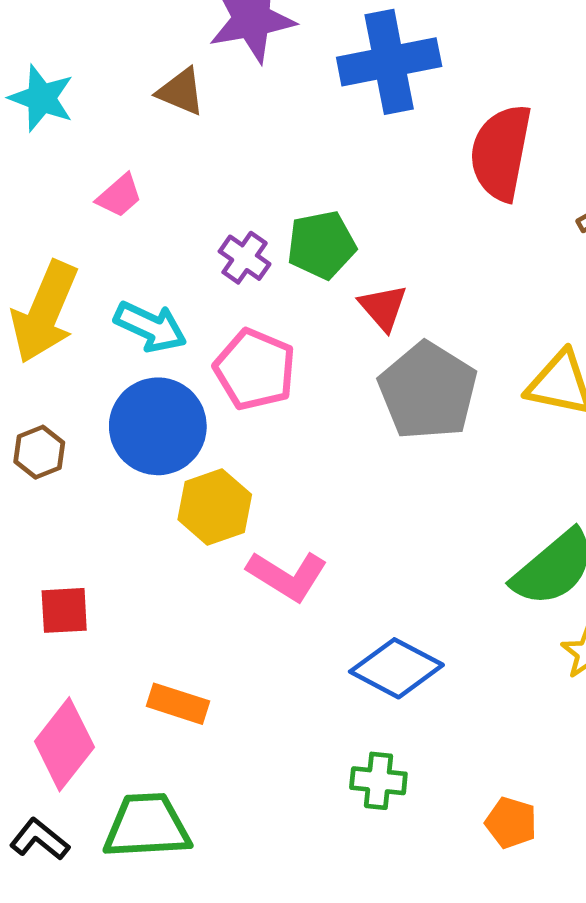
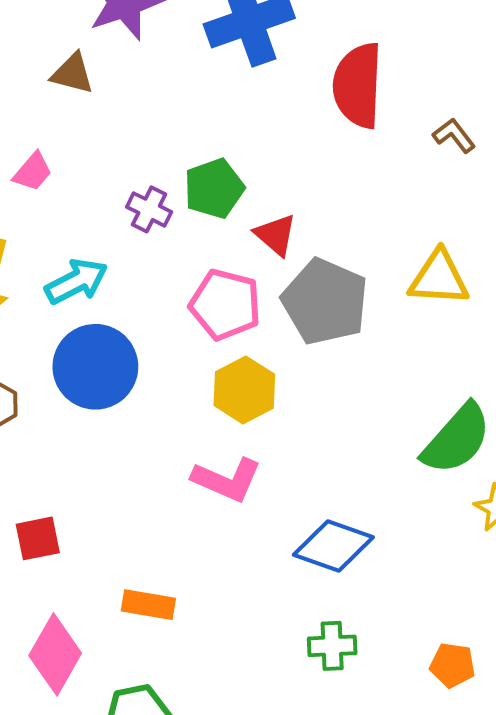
cyan arrow: (151, 327) -> (76, 281), turned -44
pink pentagon: (255, 369) -> (225, 305), moved
yellow hexagon: (215, 507) -> (244, 390), moved

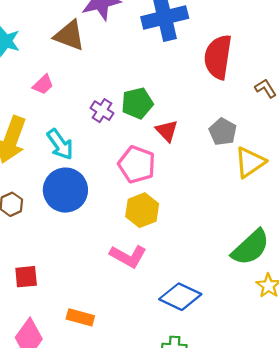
brown triangle: (72, 74) -> (69, 35), size x1.4
yellow triangle: (439, 278) -> (250, 162), turned -44
cyan arrow: (76, 281) -> (60, 144), turned 76
gray pentagon: (325, 302) -> (223, 132), moved, size x0.6

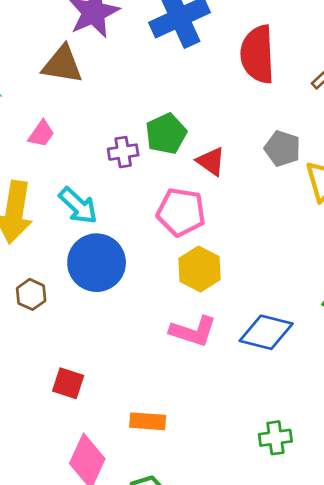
purple cross: (102, 111) -> (123, 152), turned -30
red square: (26, 277) -> (68, 383), turned 35
blue diamond: (180, 297) -> (266, 332), moved

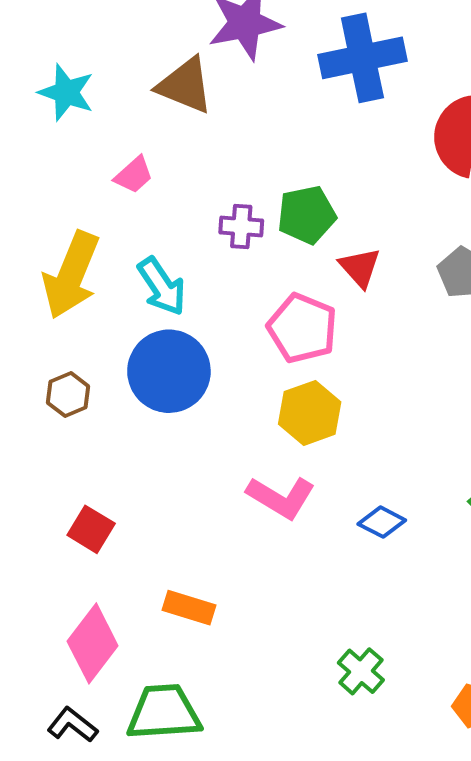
blue diamond: (266, 332) -> (382, 522), size x0.6
green cross: (275, 438) -> (361, 671), turned 36

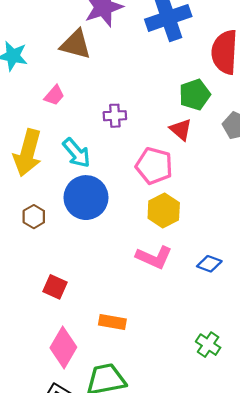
green pentagon: (307, 215) -> (195, 95), moved

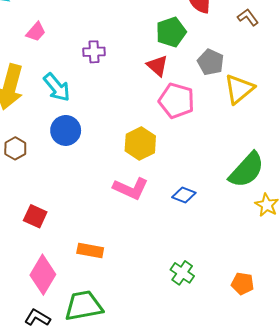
pink pentagon: (154, 166) -> (177, 101), moved
blue circle: (86, 198) -> (66, 130), size x0.7

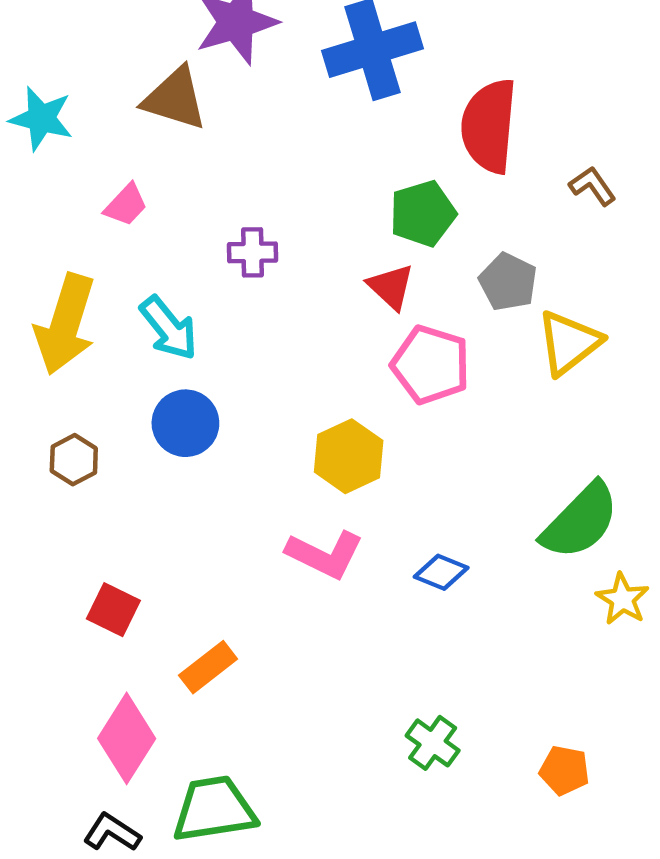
orange rectangle: (90, 251) -> (208, 667), moved, turned -50

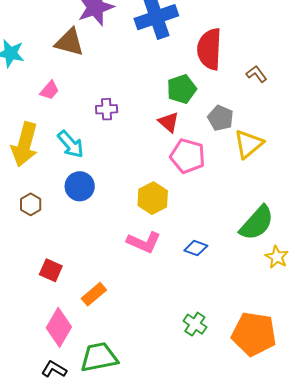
orange pentagon: (564, 770) -> (254, 334), size x2.0

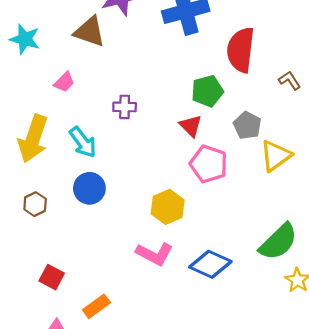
blue diamond: (196, 248) -> (210, 264), size x1.6

